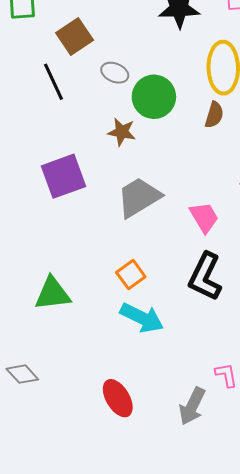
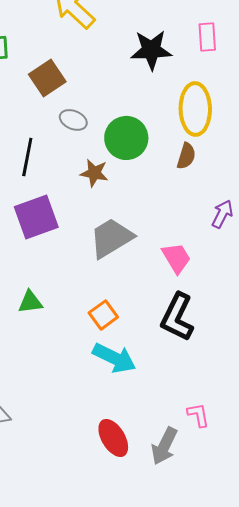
gray ellipse: (115, 73) -> (73, 120), moved
black line: (53, 82) -> (27, 157), moved, turned 36
green triangle: (52, 294) -> (30, 302), moved, size x0.7
red ellipse: (118, 398) -> (113, 438), moved

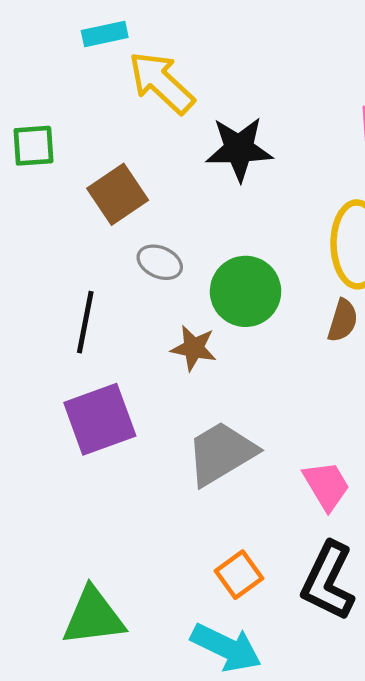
black star: (151, 50) -> (239, 149), moved
green triangle: (30, 302) -> (93, 617), moved, size x1.6
orange square: (103, 315) -> (239, 575), moved

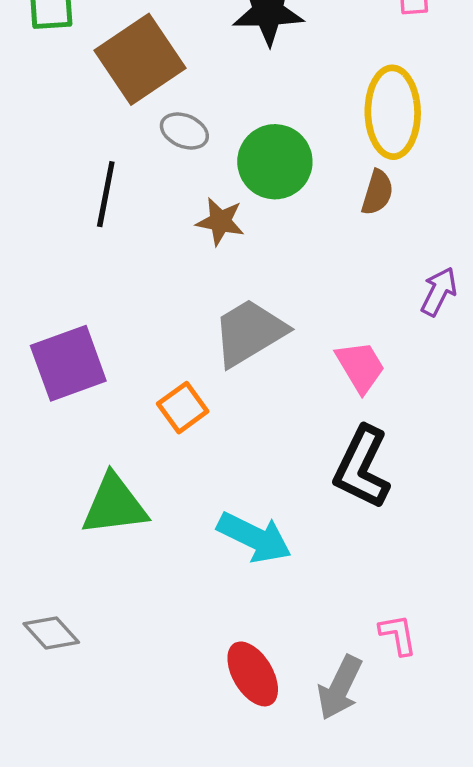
brown square: (118, 194) -> (140, 59), size x1.4
purple square: (100, 419) -> (68, 363), moved
orange square: (239, 575) -> (183, 408), moved

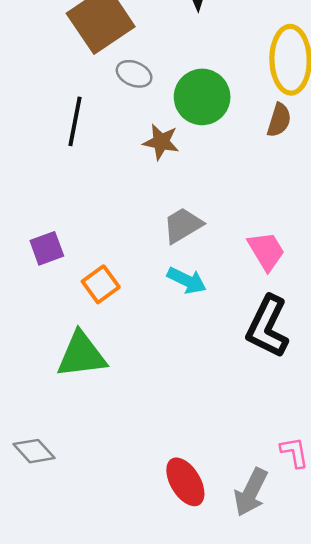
gray trapezoid: (249, 332) -> (183, 225), size x0.7
purple square: (68, 363) -> (47, 248), size x0.6
orange square: (183, 408) -> (101, 284), moved
cyan arrow: (254, 537) -> (187, 280), moved, size x0.7

